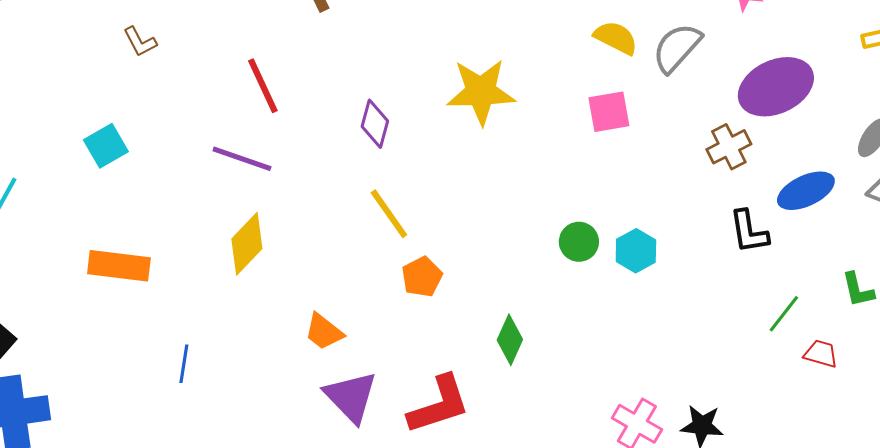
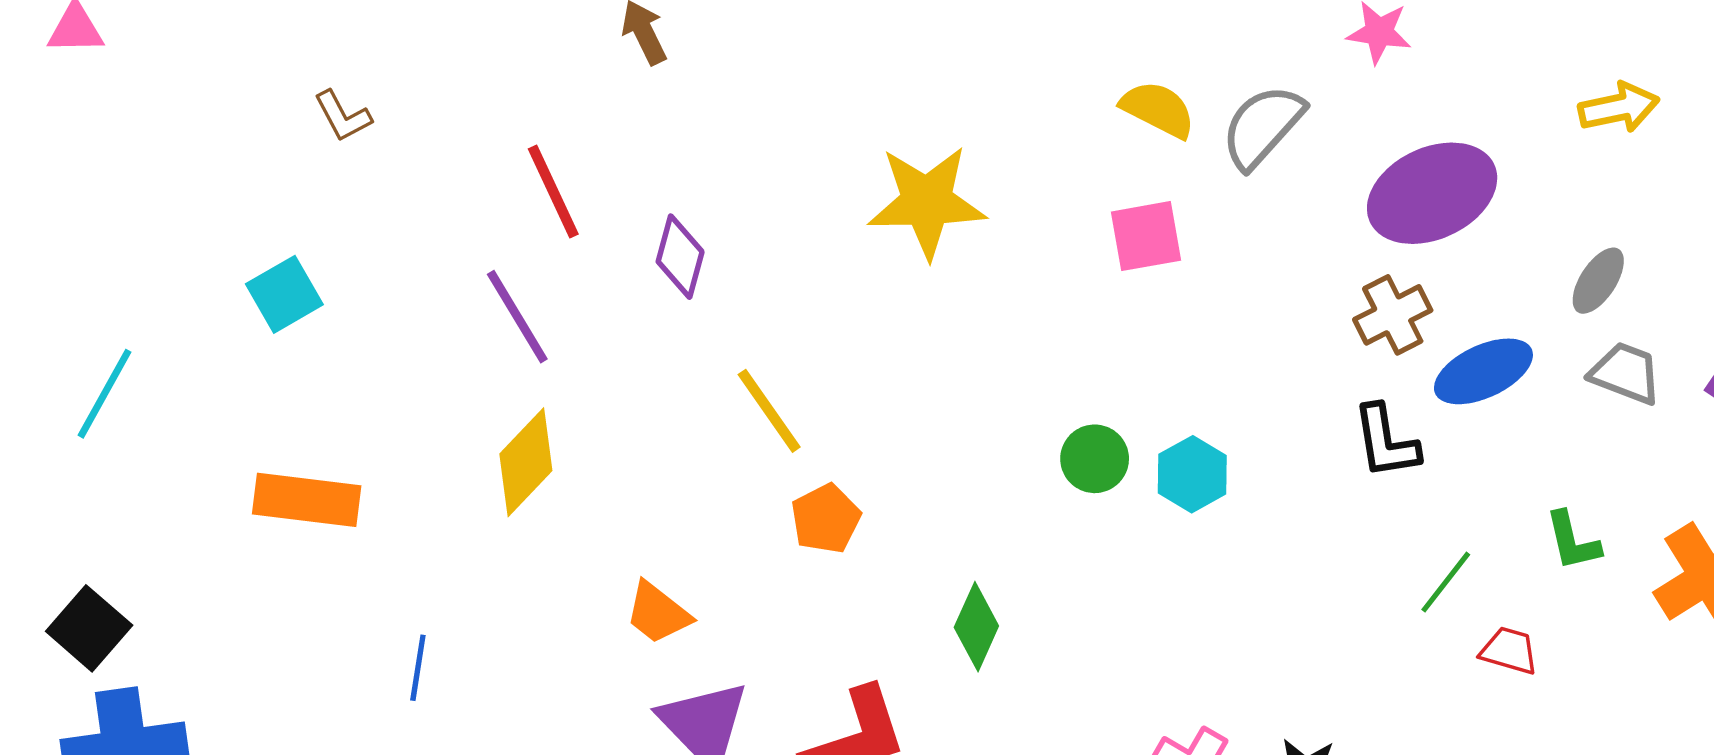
purple diamond: (375, 124) -> (680, 257), moved
brown cross: (729, 147) -> (1393, 315), moved
purple line: (242, 159) -> (517, 317), turned 40

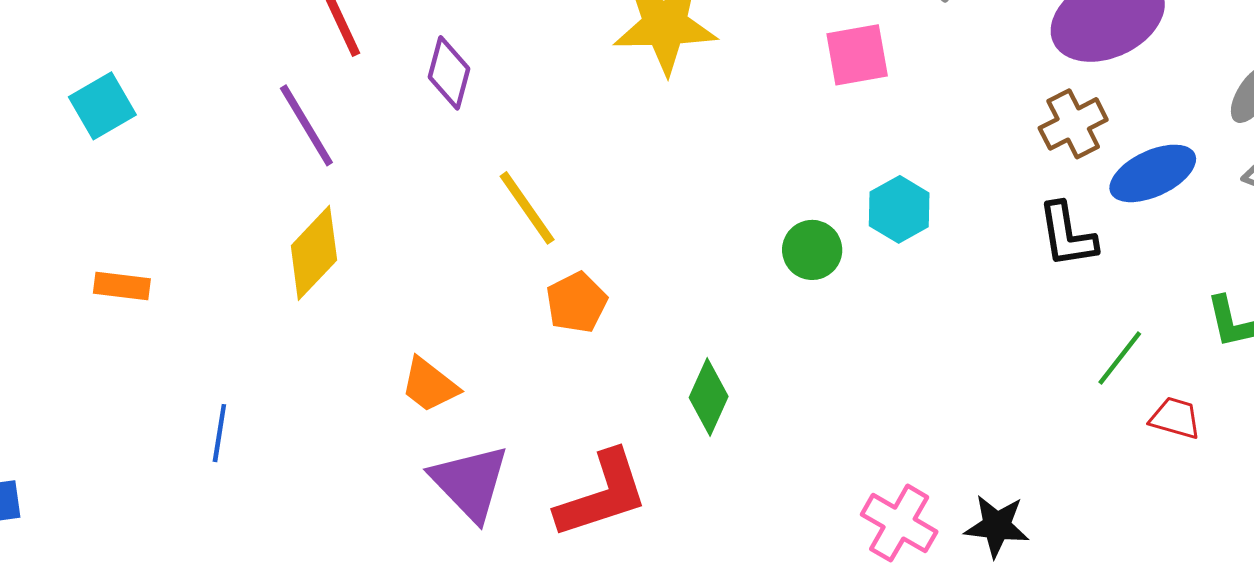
cyan hexagon: (1192, 474) -> (899, 209), moved
orange rectangle: (307, 500) -> (122, 286), size x0.6

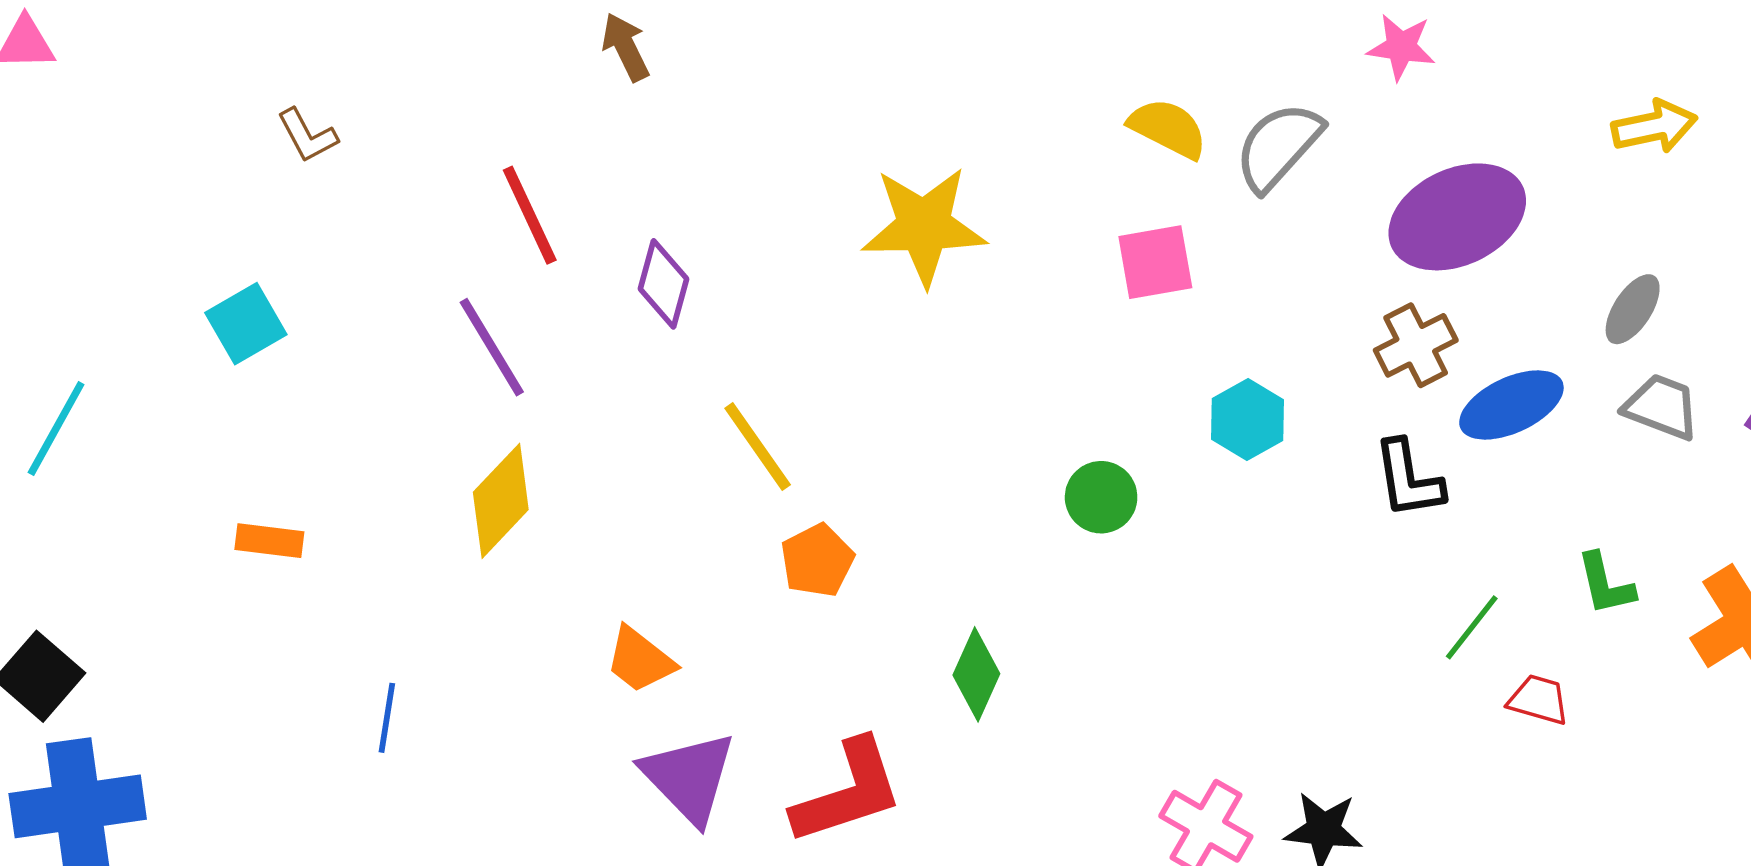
cyan hexagon: (899, 209) -> (1248, 419), moved

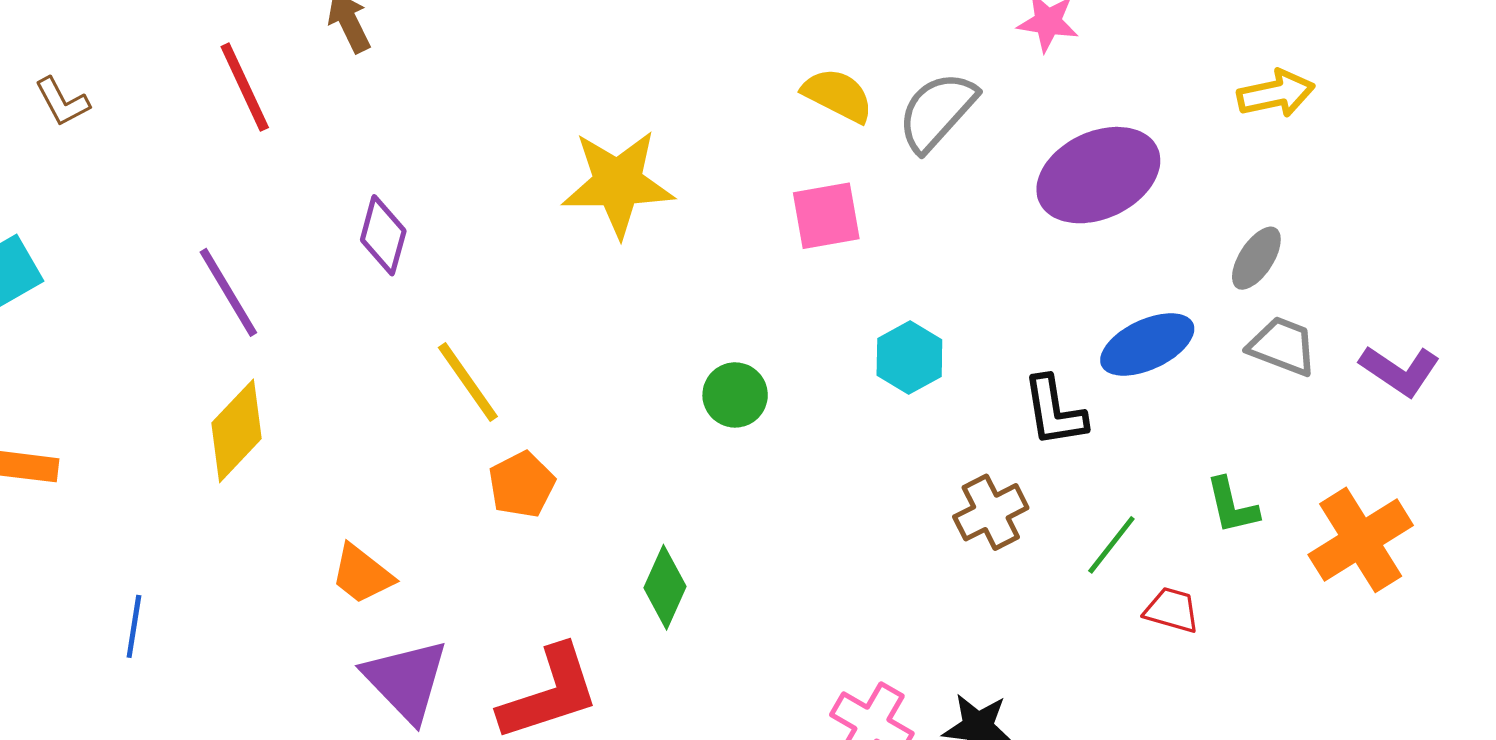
red line: (530, 215) -> (245, 87), moved
brown cross: (1416, 345) -> (991, 512), moved
green circle: (1101, 497) -> (735, 395), moved

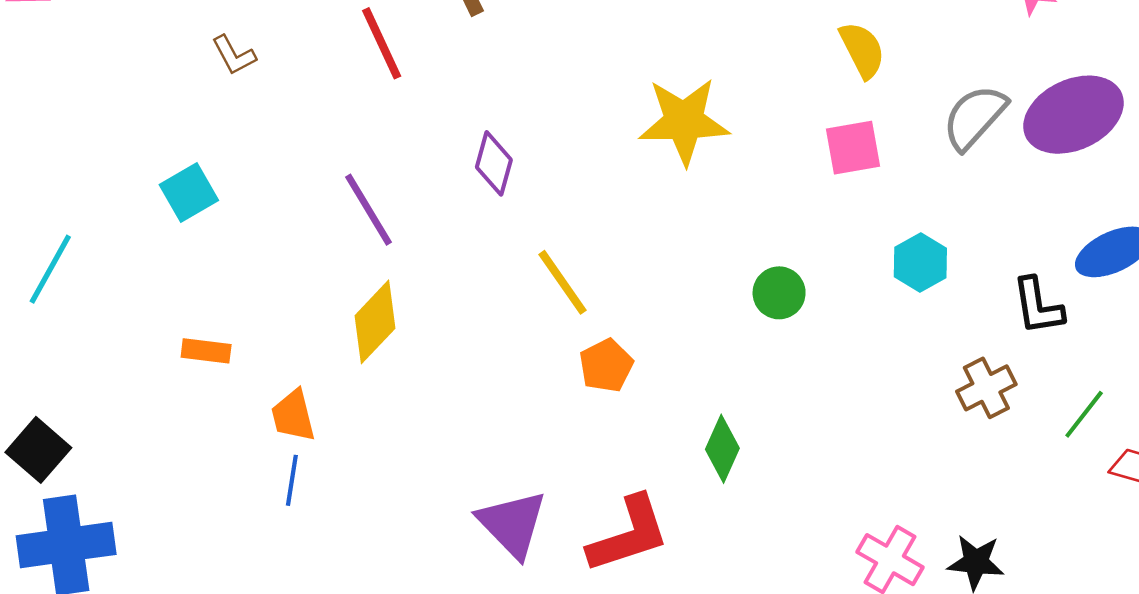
yellow semicircle: (838, 95) -> (862, 50), turned 36
gray semicircle: (937, 112) -> (974, 117), moved
orange trapezoid: (362, 574) -> (293, 416), moved, turned 38

